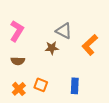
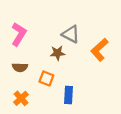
orange square: (41, 85) -> (46, 78), moved
blue rectangle: (75, 86) -> (69, 95), moved

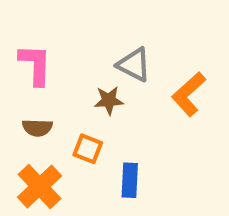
pink L-shape: (19, 34) -> (35, 65), turned -30
orange cross: (21, 98) -> (39, 187), size x1.5

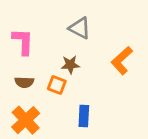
gray triangle: (134, 65) -> (80, 28), moved
orange square: (88, 149) -> (57, 85), moved

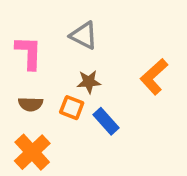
gray triangle: (80, 28) -> (84, 35), moved
blue rectangle: (84, 116) -> (106, 121), moved, turned -45

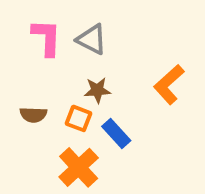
pink L-shape: (29, 53) -> (47, 37), moved
orange cross: (32, 152) -> (79, 167), moved

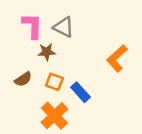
brown star: (97, 90) -> (47, 52), moved
brown semicircle: (33, 115) -> (23, 79), turned -36

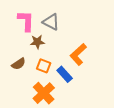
orange L-shape: (117, 58) -> (78, 54), moved

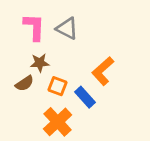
brown star: (37, 42) -> (40, 63), moved

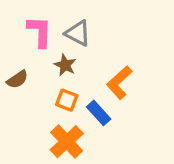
brown star: (40, 63) -> (65, 65), moved, turned 30
brown semicircle: (25, 83) -> (17, 79), moved

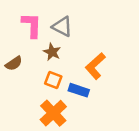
blue rectangle: (99, 113) -> (79, 90), turned -30

